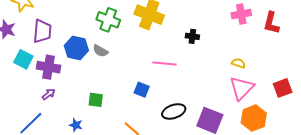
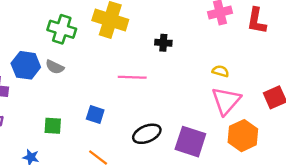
blue square: (142, 90) -> (95, 115), moved

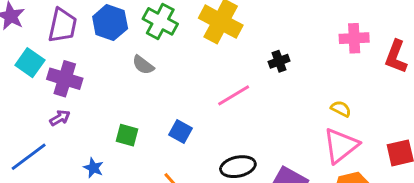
black cross: (163, 43) -> (279, 61), turned -35
blue hexagon: (26, 65) -> (110, 23), moved
pink line: (132, 77) -> (234, 95), turned -44

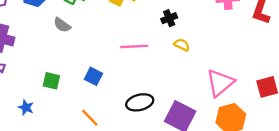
pink line: (234, 95) -> (134, 46), turned 30
yellow semicircle: (341, 109) -> (182, 45), moved

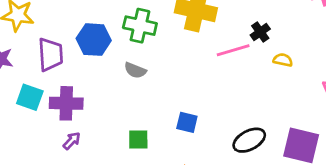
pink line: (134, 46) -> (233, 50), moved

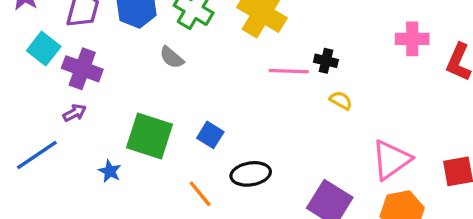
black cross: (260, 32) -> (326, 61), turned 30
green square: (138, 140) -> (150, 136), size x1.8
black ellipse: (249, 140) -> (251, 174), moved

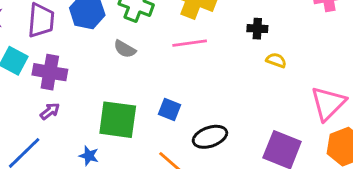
pink line: (289, 71) -> (190, 43), moved

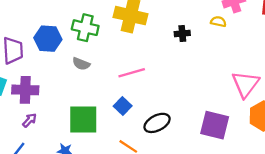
pink line: (190, 43) -> (132, 73), moved
yellow semicircle: (276, 60) -> (218, 22), moved
blue square: (170, 109) -> (123, 106), turned 30

